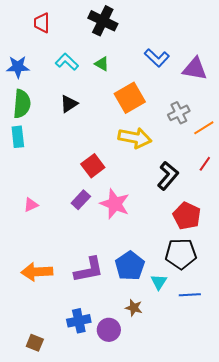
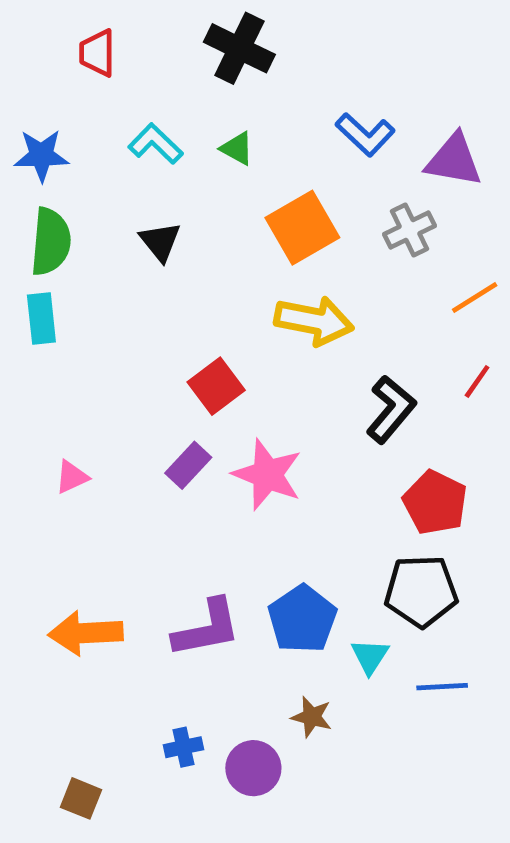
black triangle: (69, 104) -> (160, 242), turned -36
gray cross: (179, 113) -> (409, 230), moved
blue cross: (79, 321) -> (184, 747), size x0.7

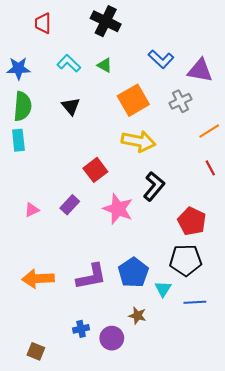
red line: (477, 381) -> (210, 168), turned -63
black L-shape: (391, 409) -> (154, 186), moved
purple rectangle: (188, 465) -> (70, 205), moved

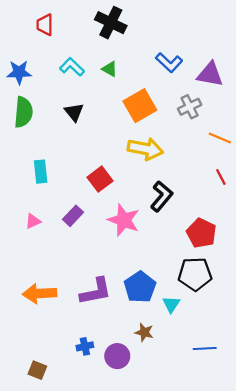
orange line: (209, 131) -> (220, 138), turned 55
cyan rectangle: (18, 140) -> (41, 172), moved
blue line: (195, 302) -> (205, 349), moved

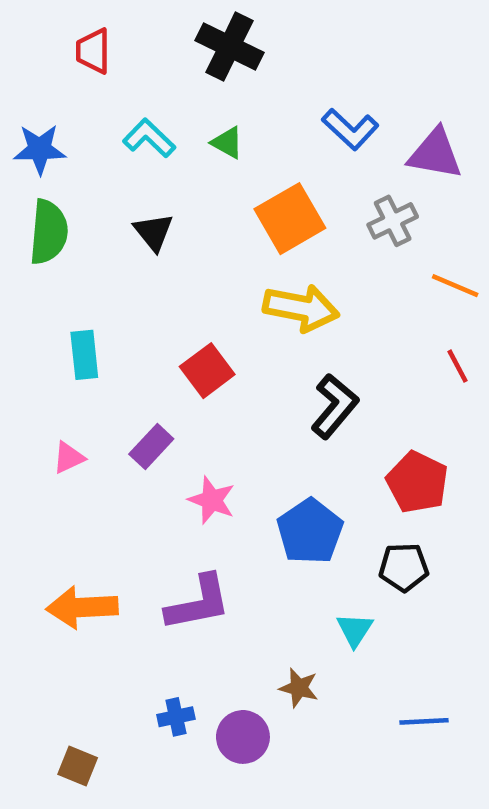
pink star: (124, 220) -> (212, 500), moved, size x0.7
black pentagon: (195, 274) -> (404, 567), size x0.7
blue pentagon: (140, 287) -> (310, 531), moved

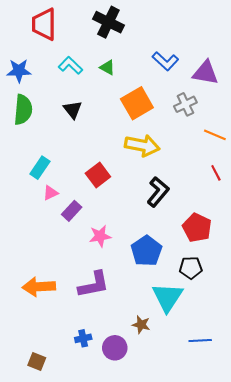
red trapezoid: (93, 51) -> (44, 24), size x1.5
cyan rectangle: (84, 355) -> (40, 168), turned 40
pink triangle: (69, 458) -> (50, 193), moved
pink star: (212, 500) -> (100, 236), turned -30
cyan triangle: (355, 630) -> (167, 297), size x1.8

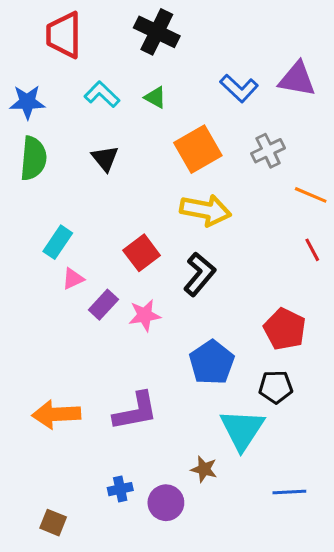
purple triangle: (205, 73) -> (297, 79), moved
black L-shape: (158, 192) -> (199, 274), moved
pink star: (100, 236) -> (145, 315), moved

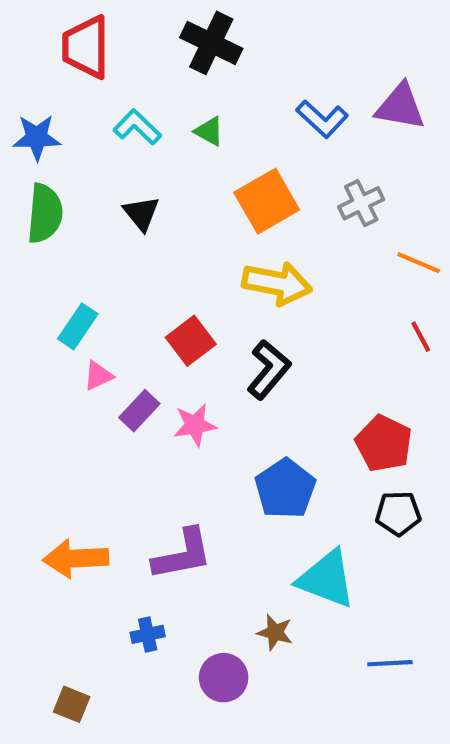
black pentagon: (276, 387) -> (398, 513), moved
cyan triangle: (242, 430) -> (326, 579), turned -42
blue cross: (120, 489) -> (148, 634), moved

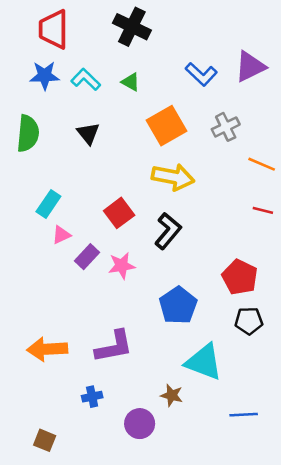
purple triangle: (400, 107) -> (250, 67), turned -36
blue star: (37, 137) -> (45, 76), moved
red line: (421, 337) -> (263, 210), turned -48

